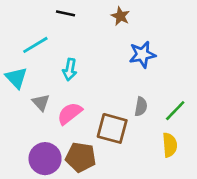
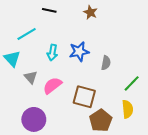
blue star: (142, 54) -> (79, 51), moved
gray semicircle: (141, 107) -> (106, 63), moved
brown pentagon: (81, 157) -> (101, 120), moved, turned 30

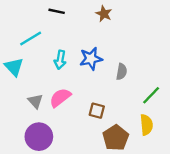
gray triangle: (31, 77) -> (35, 101), moved
brown square: (84, 97) -> (97, 111), size x0.6

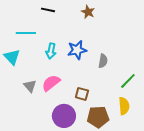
cyan line: (31, 39) -> (26, 33), turned 30
purple circle: (39, 137) -> (64, 116), moved
brown pentagon: (116, 138) -> (98, 117), turned 30

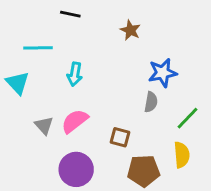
brown star: (88, 12) -> (130, 30), moved
blue star: (77, 50) -> (163, 73), moved
gray semicircle: (103, 61) -> (151, 102), moved
purple circle: (64, 116) -> (76, 169), moved

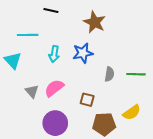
brown star: (130, 30) -> (95, 22), size x1.5
blue star: (163, 73) -> (83, 53), moved
green line: (188, 118) -> (136, 74), moved, turned 48
yellow semicircle: (182, 155) -> (132, 112), turned 60

